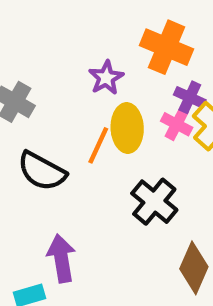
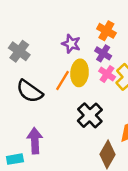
orange cross: (166, 47) -> (106, 31), size x0.7
purple star: (106, 78) -> (71, 44), turned -30
purple cross: (190, 97) -> (103, 53), moved

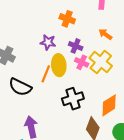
orange cross: (106, 31) -> (67, 19), moved
black cross: (90, 115) -> (73, 99), turned 35

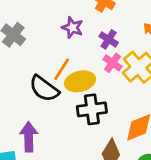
yellow ellipse: (59, 65) -> (80, 81), moved, turned 70
black semicircle: (20, 87) -> (44, 89), moved

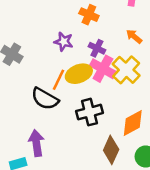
pink cross: (113, 63) -> (103, 69), size x1.5
yellow ellipse: (80, 81) -> (79, 74), moved

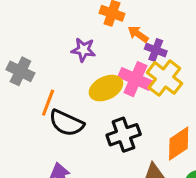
orange arrow: (134, 36) -> (138, 34), moved
purple cross: (97, 48) -> (156, 50), moved
orange line: (58, 80) -> (48, 103), moved

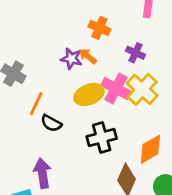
orange arrow: (138, 34) -> (88, 56), moved
purple cross: (156, 50) -> (135, 53), moved
black semicircle: (66, 123) -> (51, 123), size x0.7

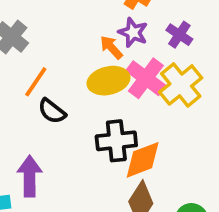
orange arrow: (88, 56) -> (111, 47), moved
purple star: (71, 59) -> (133, 32), moved
orange diamond: (150, 149) -> (143, 160), moved

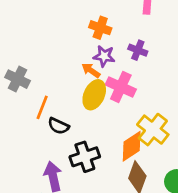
yellow ellipse: (108, 81) -> (94, 95), turned -40
yellow cross: (181, 85) -> (153, 130), moved
black cross: (116, 141) -> (85, 157), moved

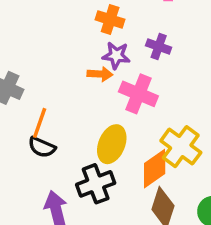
orange arrow: (91, 70) -> (100, 74), turned 150
yellow ellipse: (94, 95) -> (112, 144), moved
black semicircle: (58, 126) -> (42, 147), moved

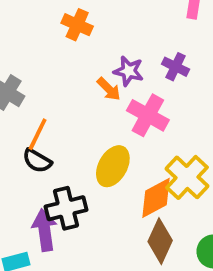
orange cross: (110, 20) -> (77, 25), moved
orange arrow: (100, 74) -> (109, 89), turned 35
black cross: (96, 184) -> (66, 208), moved

